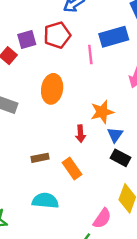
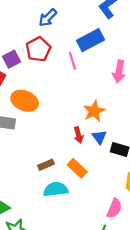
orange ellipse: (52, 89) -> (25, 101), moved, turned -65
blue triangle: (115, 135) -> (99, 137), moved
cyan semicircle: (45, 201) -> (56, 189), moved

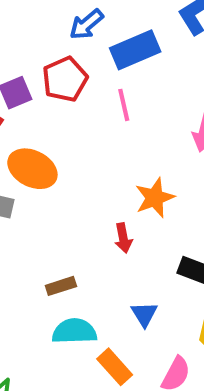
blue rectangle: (91, 40) -> (135, 50), moved
blue triangle: (99, 137) -> (144, 314), moved
orange rectangle: (77, 168) -> (115, 367), moved

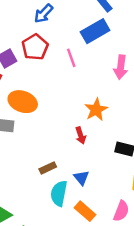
blue rectangle: (135, 50) -> (95, 31), moved
blue triangle: (144, 314) -> (81, 178), moved
cyan semicircle: (74, 331) -> (59, 193), turned -70

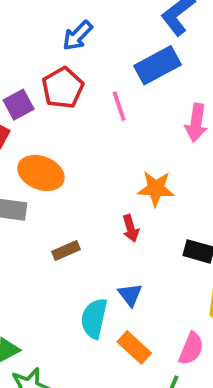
orange star: (96, 110) -> (156, 189), turned 30
brown rectangle: (48, 168) -> (66, 251), moved

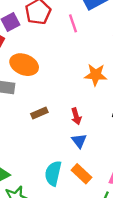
red arrow: (131, 228) -> (76, 116), moved
cyan semicircle: (94, 318) -> (53, 173), moved

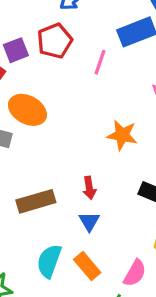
pink line: (73, 23) -> (100, 62), turned 30
brown rectangle: (39, 113) -> (36, 201), moved, size x1.6

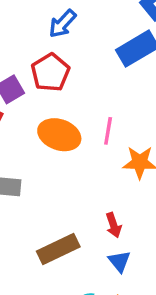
pink line: (100, 62) -> (108, 131), moved
orange ellipse: (27, 110) -> (59, 135), moved

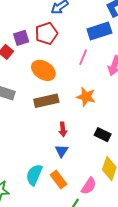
pink line: (108, 131) -> (83, 57), moved
brown rectangle: (58, 249) -> (46, 101), moved

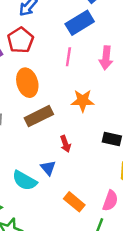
orange ellipse: (43, 70) -> (27, 83), turned 55
blue triangle: (62, 151) -> (48, 168), moved
cyan semicircle: (34, 175) -> (25, 181), moved, turned -70

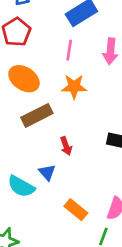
orange ellipse: (27, 83) -> (24, 79), turned -40
orange star: (83, 101) -> (74, 87), moved

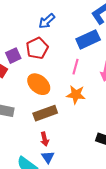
red arrow: (66, 146) -> (45, 139), moved

